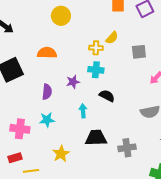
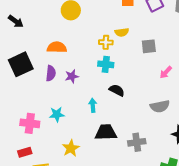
yellow semicircle: (112, 38) -> (122, 32), turned 40
purple star: (73, 82) -> (72, 76), moved
purple semicircle: (47, 92) -> (51, 73), moved

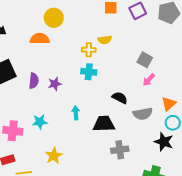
gray square: (149, 46) -> (145, 60), moved, turned 35
orange semicircle: (57, 47) -> (40, 39), moved
black semicircle: (117, 90) -> (120, 98), moved
black trapezoid: (106, 132) -> (104, 124), moved

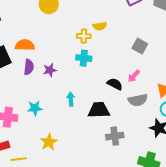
orange semicircle: (40, 39) -> (25, 45), moved
pink arrow: (149, 80) -> (134, 76), moved

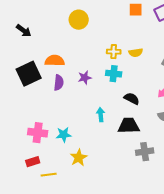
yellow semicircle: (100, 26) -> (136, 53), moved
purple star: (50, 70) -> (85, 78), moved
black semicircle: (115, 84) -> (132, 99), moved
cyan star: (35, 108) -> (64, 135), moved

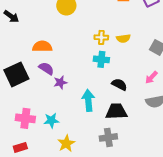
black square: (29, 74) -> (16, 74), moved
purple star: (85, 78) -> (60, 82), moved
purple semicircle: (59, 83) -> (46, 68), turned -63
cyan arrow: (101, 115) -> (88, 100), size x1.5
gray cross: (145, 152) -> (108, 137), moved

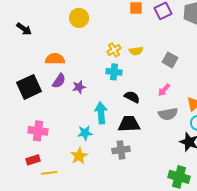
yellow cross: (101, 37) -> (114, 50), turned -32
purple semicircle: (46, 68) -> (59, 81), turned 91
purple star: (60, 82) -> (79, 87), moved
cyan star: (51, 120) -> (85, 133), moved

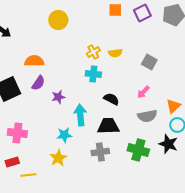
purple star: (79, 87) -> (58, 97), moved
green cross: (179, 177) -> (138, 150), moved

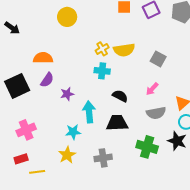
yellow semicircle: (115, 53) -> (124, 50), size x1.5
pink cross: (17, 133) -> (26, 130), turned -30
gray cross: (100, 152) -> (103, 158), moved

